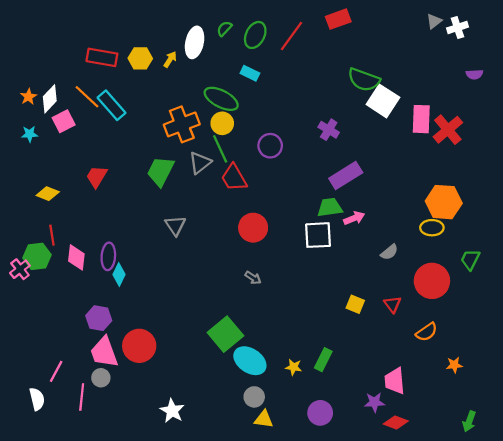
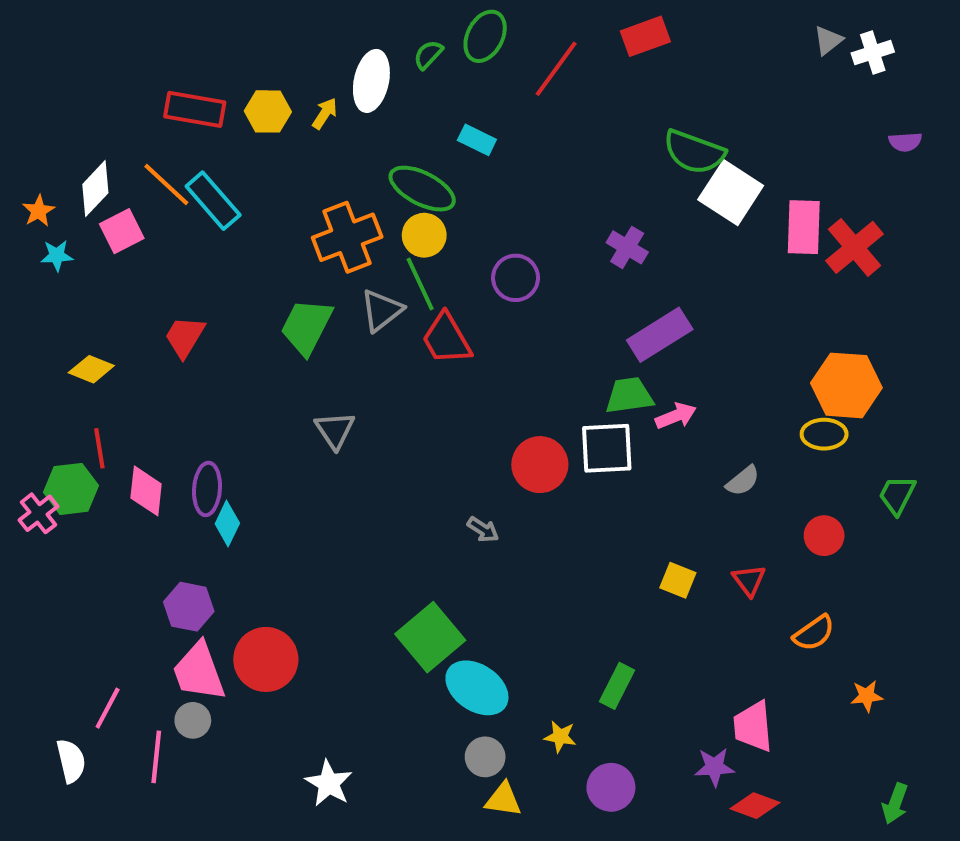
green ellipse: (255, 35) -> (485, 36), moved
orange star: (28, 97) -> (39, 211), moved
red circle: (253, 228) -> (540, 465), moved
red circle: (432, 281) -> (824, 536), size x0.6
yellow star: (294, 367) -> (560, 737), moved

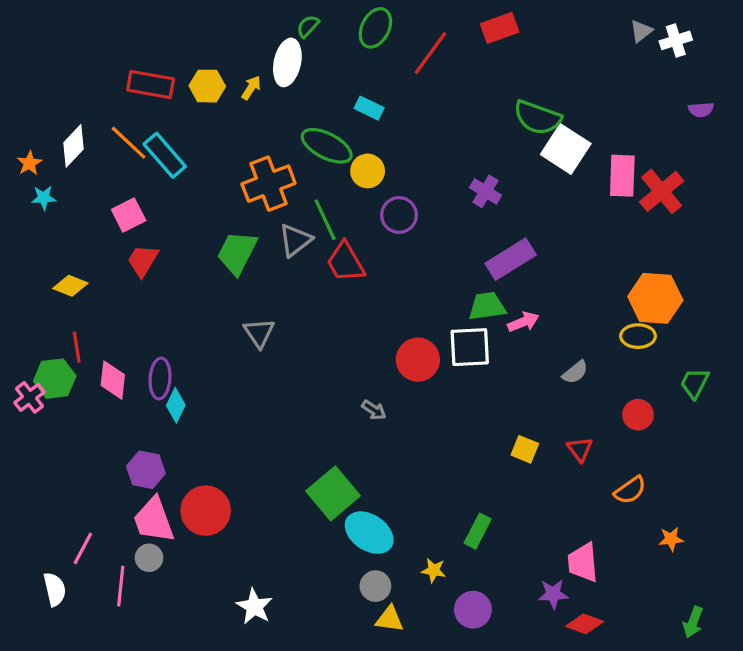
green semicircle: (428, 55) -> (308, 26), moved
pink square: (122, 231) -> (129, 215), moved
yellow circle: (424, 235) -> (368, 171), moved

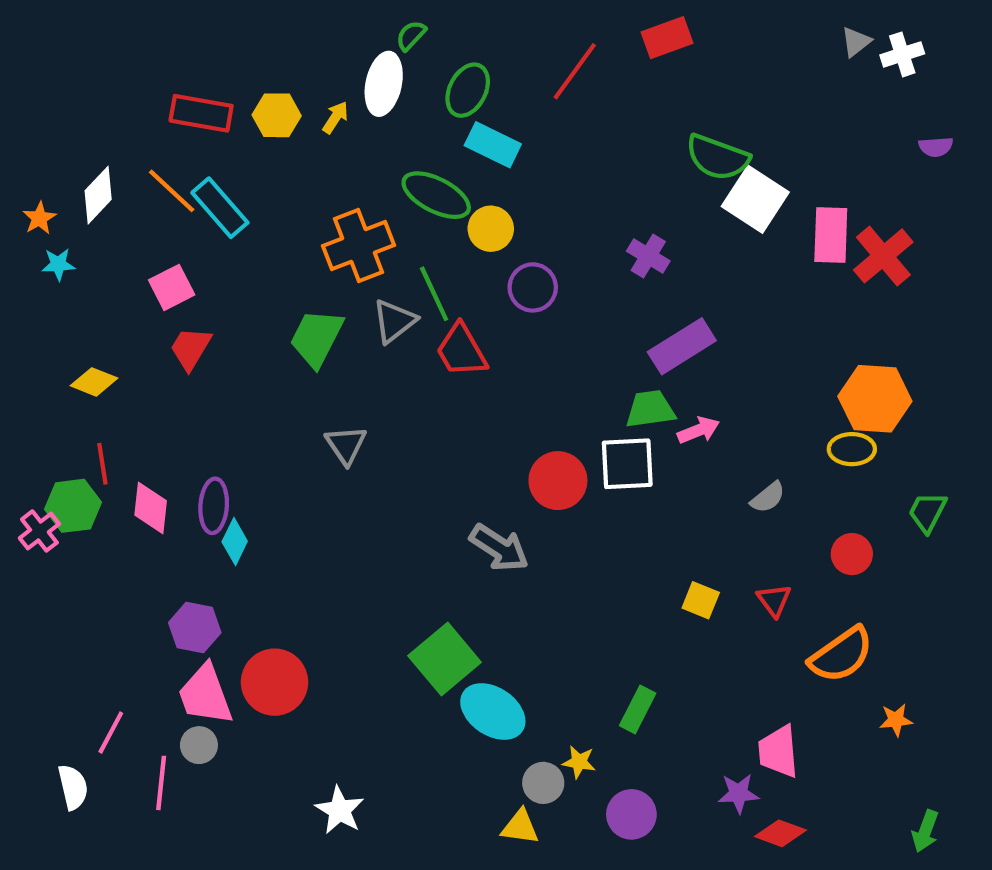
green ellipse: (375, 28) -> (468, 90), moved
cyan rectangle: (369, 108) -> (493, 145), size x1.4
gray arrow: (374, 410) -> (499, 548), size x1.8
orange semicircle: (630, 490) -> (841, 655), size x1.5
gray circle: (375, 586) -> (543, 783), moved

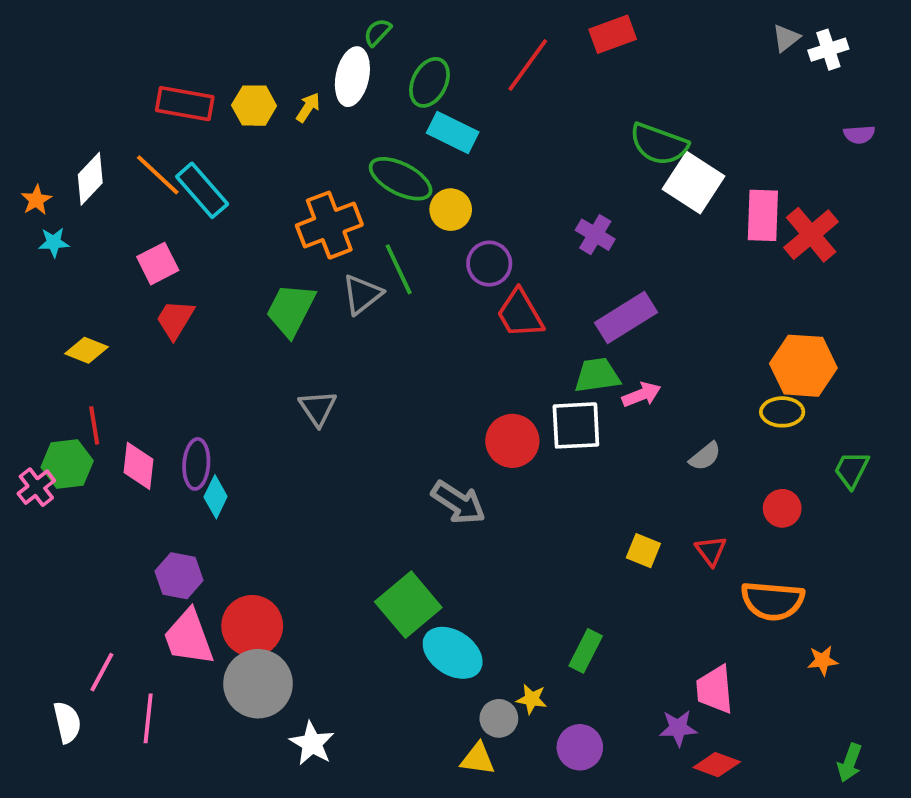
red trapezoid: (461, 350) -> (520, 314), moved
orange semicircle: (841, 655) -> (773, 601), turned 40
gray circle: (199, 745) -> (258, 684), moved, size x2.0

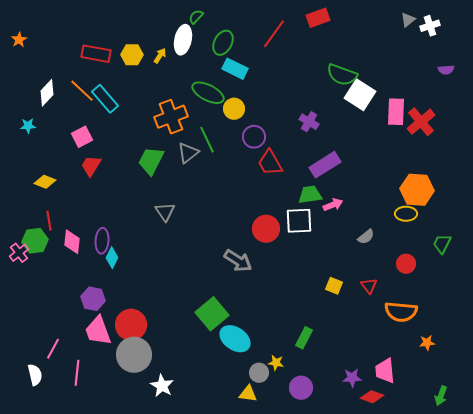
orange star: (36, 200) -> (19, 40), moved
pink trapezoid: (715, 689) -> (385, 371), moved

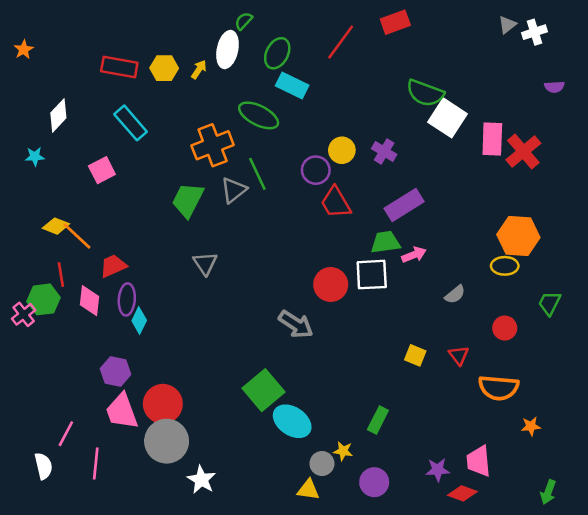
orange line: (82, 91) -> (77, 236), moved
yellow circle: (234, 109) -> (342, 150), moved
red trapezoid: (91, 166) -> (113, 266), moved, turned 35

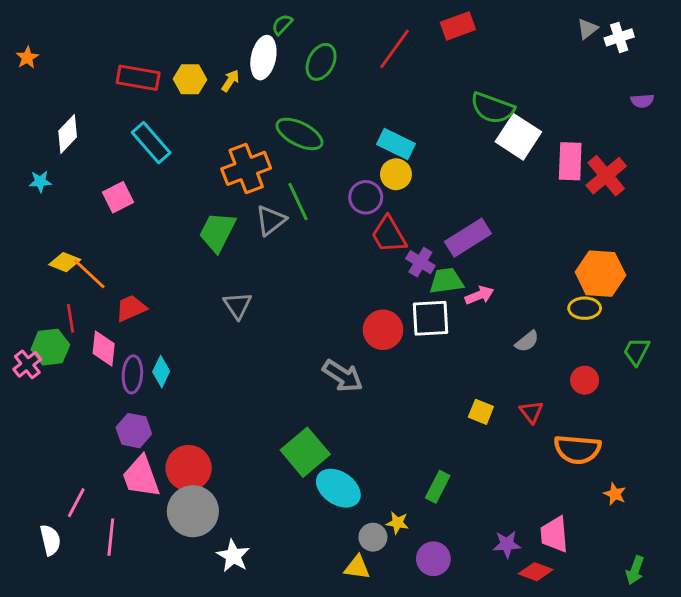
cyan rectangle: (292, 86) -> (396, 144), moved
purple cross: (384, 151) -> (420, 262), moved
purple ellipse: (127, 299) -> (132, 374), moved
orange star: (531, 426) -> (615, 494), turned 30

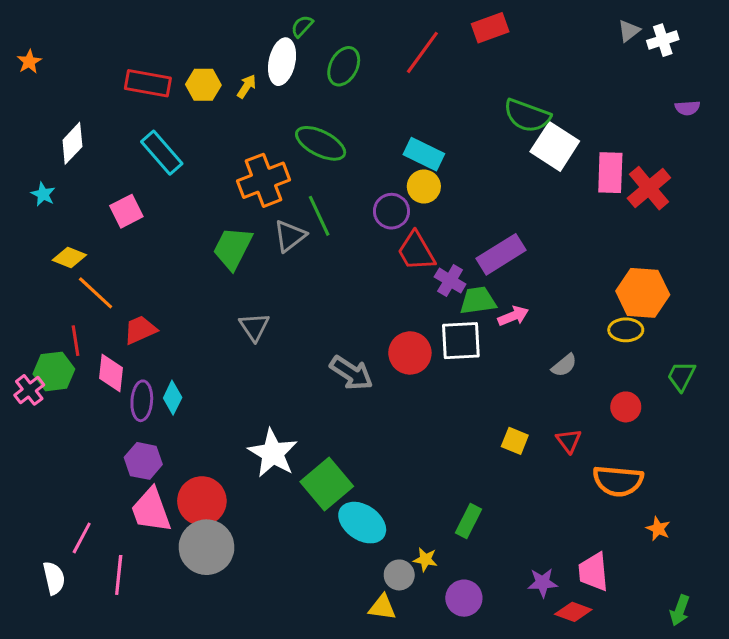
cyan star: (40, 181) -> (43, 194), turned 30
yellow diamond: (65, 262) -> (69, 257), moved
gray arrow: (343, 376) -> (351, 373), moved
white star: (233, 556) -> (273, 453), moved, size x1.4

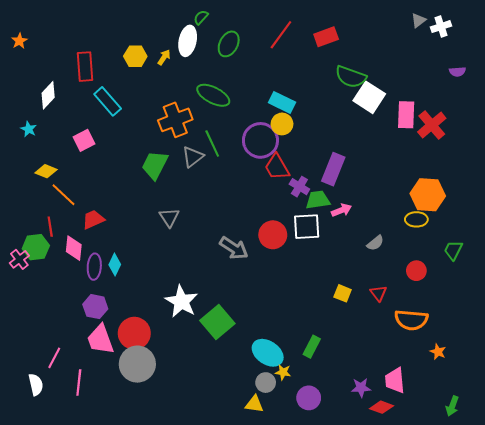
red rectangle: (490, 28) -> (326, 37), moved
red rectangle: (148, 83) -> (85, 67), moved, turned 76
purple circle: (391, 211) -> (260, 140), size x1.5
purple rectangle: (501, 254) -> (333, 169), turned -36
cyan ellipse: (362, 523) -> (268, 353), moved

